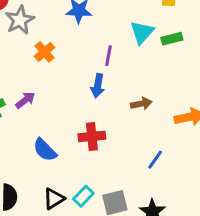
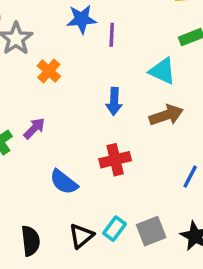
cyan triangle: (142, 32) -> (162, 71), moved, turned -40
purple line: (109, 56) -> (112, 35), moved
brown arrow: (141, 104) -> (166, 115), size x1.4

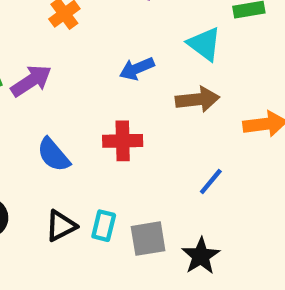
blue arrow: (114, 101) -> (137, 69), turned 52
purple arrow: (34, 128) -> (31, 81), size x1.4
cyan rectangle: (115, 229) -> (104, 226), turned -35

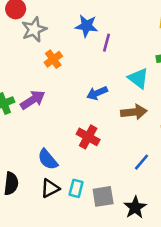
red cross: (123, 141) -> (88, 137), turned 30
blue semicircle: (53, 155) -> (48, 159), moved

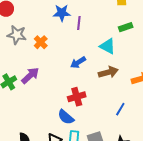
gray star: (34, 29) -> (17, 35), moved, turned -30
red cross: (88, 137) -> (77, 97), turned -36
blue semicircle: (48, 159) -> (66, 117), moved

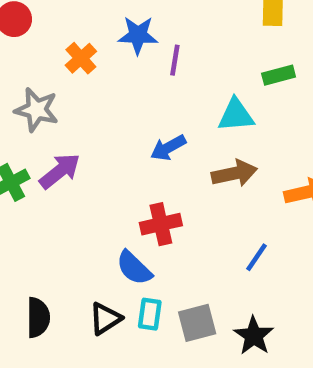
gray star: (17, 35) -> (37, 110), moved
orange cross: (41, 42) -> (81, 58), moved
cyan triangle: (108, 46) -> (236, 115), turned -36

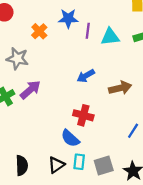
cyan triangle: (236, 115) -> (110, 37), moved
red cross: (161, 224) -> (83, 115), turned 30

